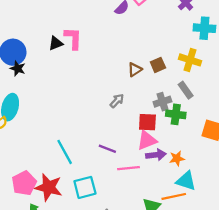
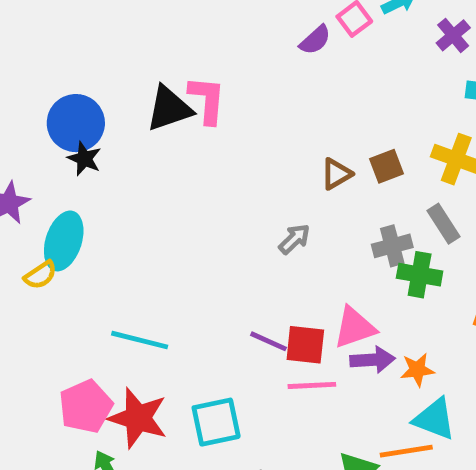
black triangle: (56, 43) -> (169, 109), size x1.5
red square: (147, 122) -> (305, 345), moved
cyan line: (65, 152) -> (140, 340), moved, turned -50

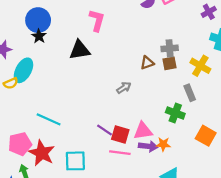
black triangle: (169, 109) -> (80, 50), moved
gray cross: (392, 246) -> (170, 48), moved
orange star: (417, 370) -> (163, 144), moved

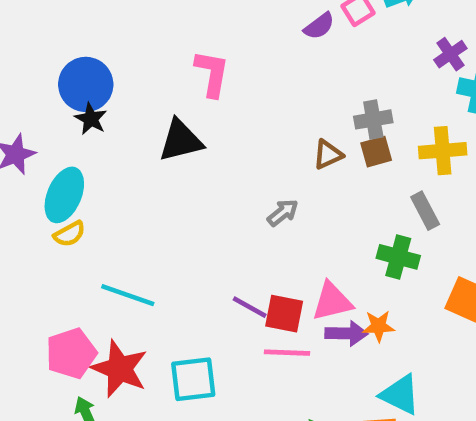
purple cross: (209, 12) -> (450, 54), moved
yellow cross: (200, 66) -> (443, 151), turned -30
yellow semicircle: (11, 83) -> (69, 234), moved

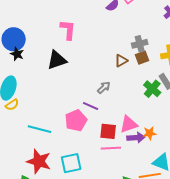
green cross: (398, 257) -> (152, 89), moved, turned 30
purple line: (250, 307) -> (91, 106), moved
pink pentagon: (71, 353) -> (76, 120), moved

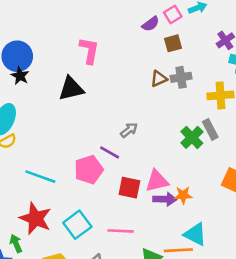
brown square: (142, 58) -> (173, 43), moved
brown triangle: (121, 61) -> (159, 79), moved
pink line: (111, 148) -> (121, 231), moved
cyan square: (71, 163) -> (77, 225), turned -30

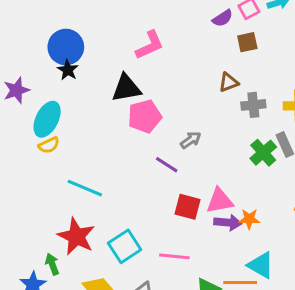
pink L-shape: (89, 50) -> (150, 45), turned 52
gray cross: (181, 77) -> (253, 105), moved
pink pentagon: (89, 170) -> (145, 116), moved

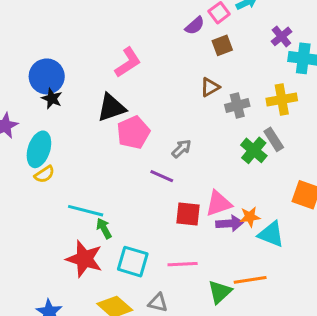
cyan square: (125, 246) -> (133, 262), turned -32
green arrow: (52, 264) -> (104, 228), moved
cyan triangle: (261, 265) -> (271, 234), moved

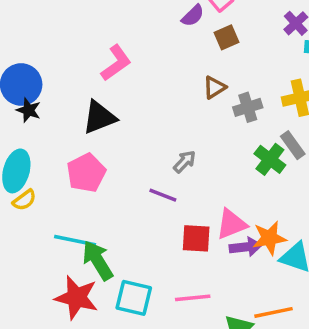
pink pentagon: (133, 132) -> (86, 173), moved
orange star: (250, 217) -> (269, 238), size x1.4
green arrow: (104, 228) -> (98, 260), size x1.6

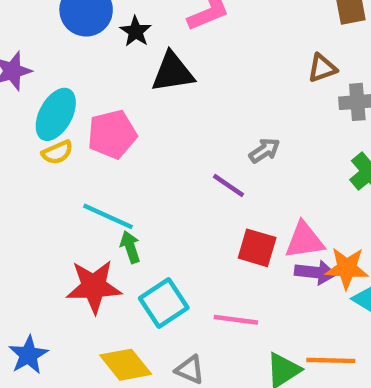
black star: (29, 110) -> (136, 31), moved
pink pentagon: (86, 173) -> (112, 134), moved
green arrow: (98, 260) -> (130, 247), size x0.6
red star: (77, 298) -> (94, 287), turned -30
cyan square: (134, 298) -> (164, 303), turned 30

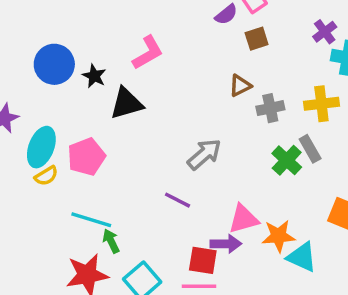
gray arrow: (265, 150) -> (204, 154), size x1.5
purple line: (228, 186) -> (177, 200), moved
red square: (257, 248) -> (203, 260), moved
purple arrow: (315, 272) -> (226, 244), moved

